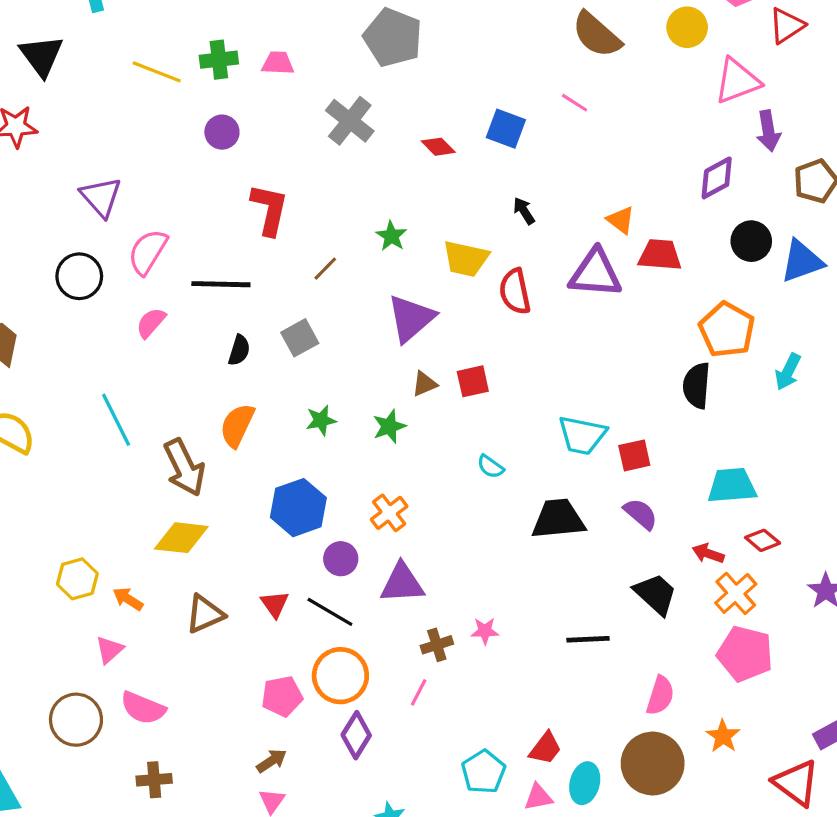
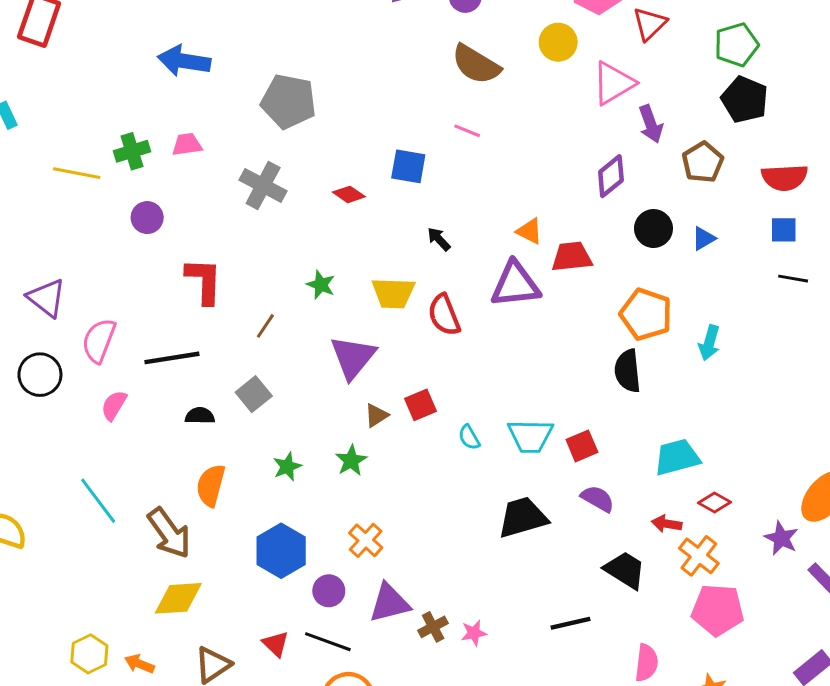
blue triangle: (802, 261) -> (704, 238), size x0.6
black semicircle: (239, 350) -> (200, 416), turned -96
cyan semicircle: (490, 467) -> (469, 437), moved, turned 35
brown cross: (437, 645) -> (433, 627), moved

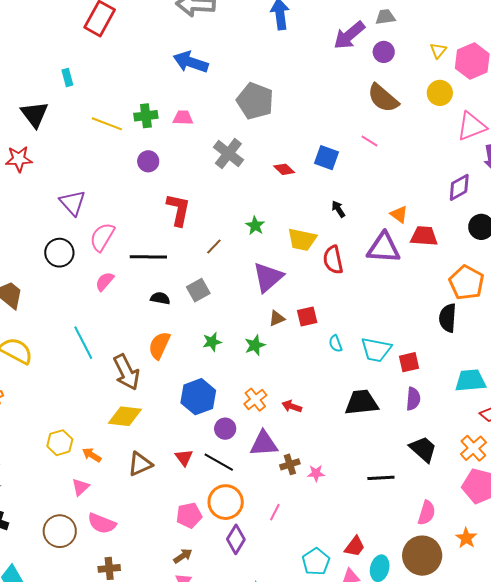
purple semicircle: (598, 499) -> (413, 399), turned 55
red arrow: (667, 524) -> (292, 406), moved

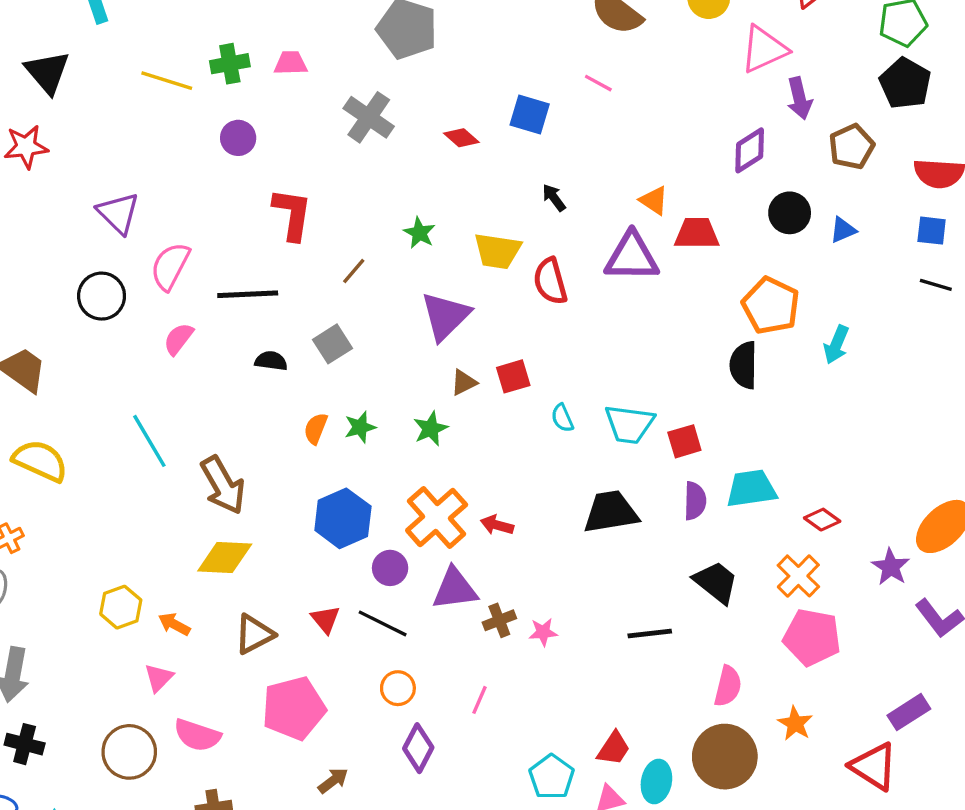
orange semicircle: (159, 345) -> (316, 429), moved, size x0.7
cyan trapezoid: (470, 381) -> (751, 489), moved
orange cross: (255, 400) -> (437, 517), size x1.6
orange circle: (226, 502) -> (398, 688), size x0.6
pink pentagon: (189, 515) -> (294, 708), moved, size x1.5

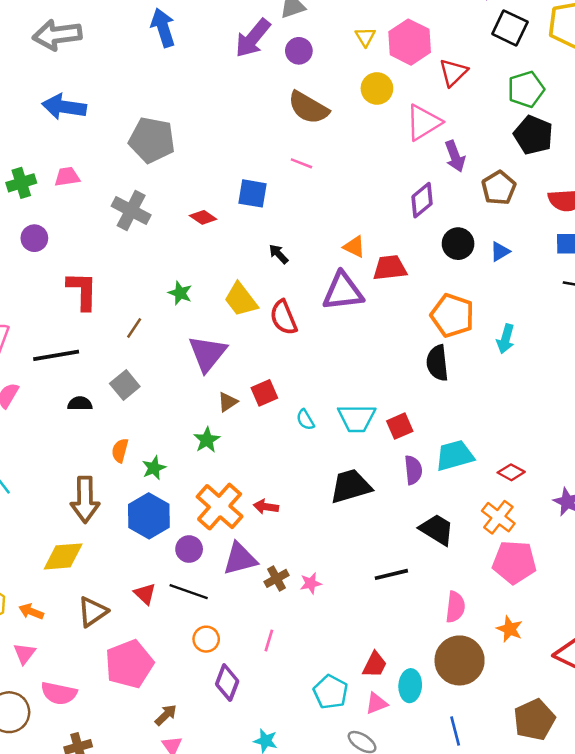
yellow trapezoid: (497, 251) -> (241, 300), turned 51
green star: (360, 427) -> (154, 468), moved
brown arrow: (223, 485) -> (85, 500), moved, turned 36

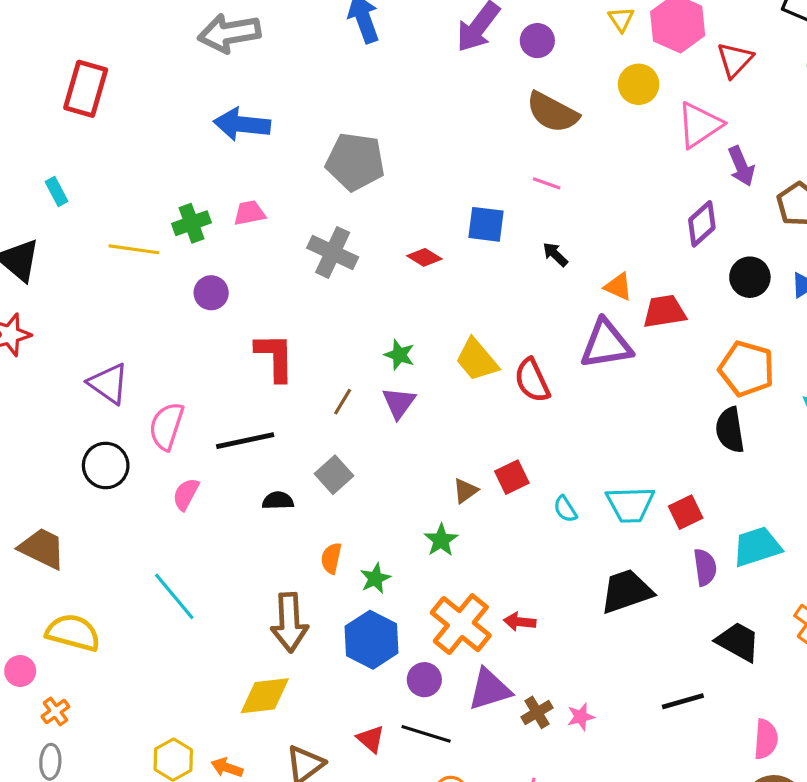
black arrow: (279, 254) -> (555, 254), moved
purple triangle: (207, 353) -> (399, 403), moved, size x0.7

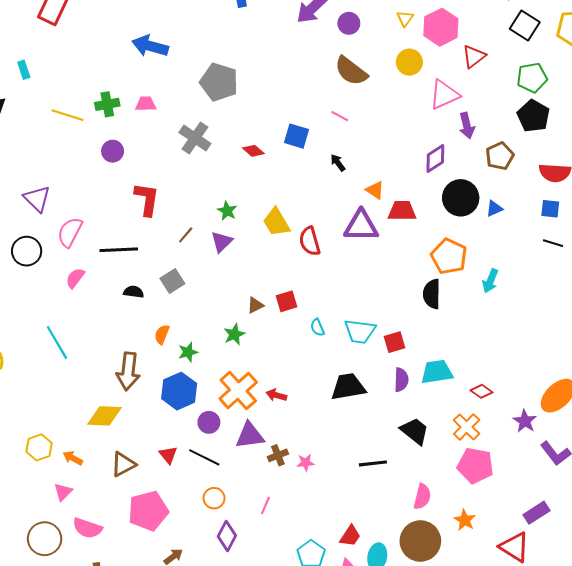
black circle: (750, 277) -> (461, 198), size x1.4

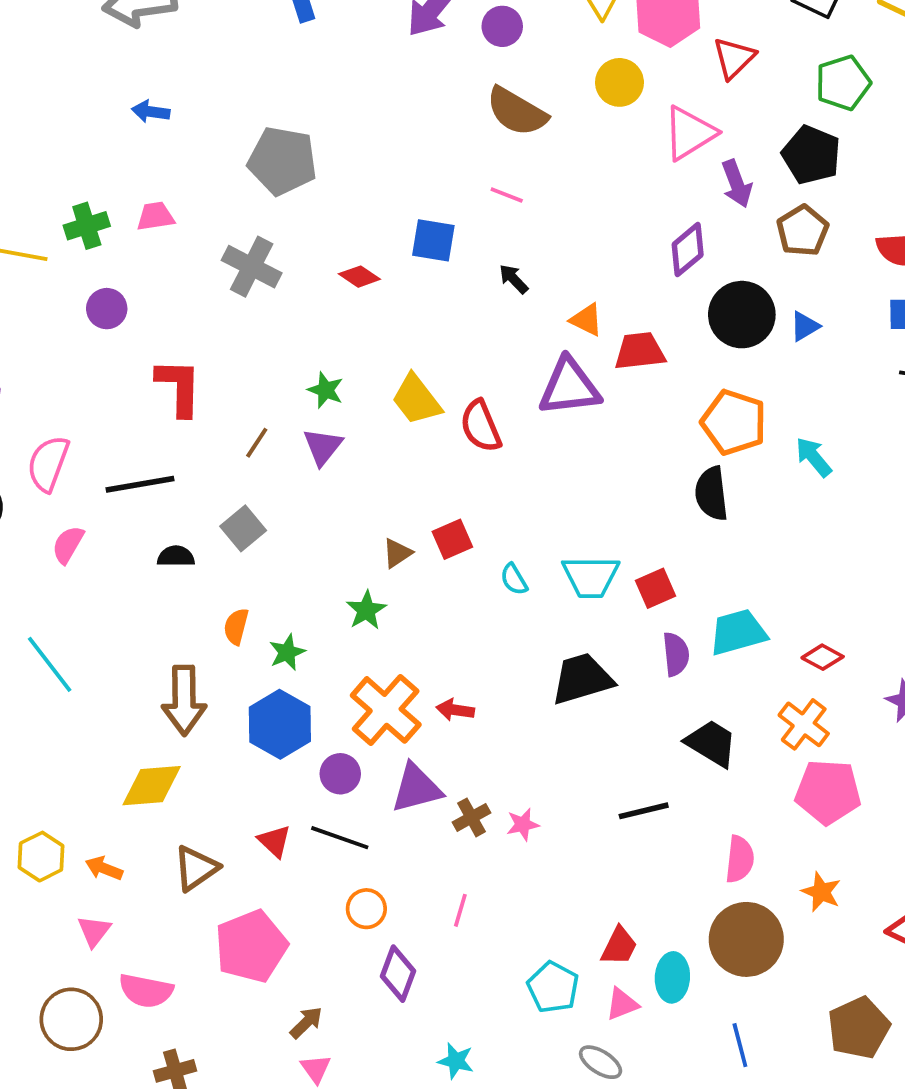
blue arrow: (150, 46) -> (151, 112), size x0.6
black pentagon: (533, 116) -> (811, 155), moved
cyan arrow: (490, 281) -> (814, 457), turned 125

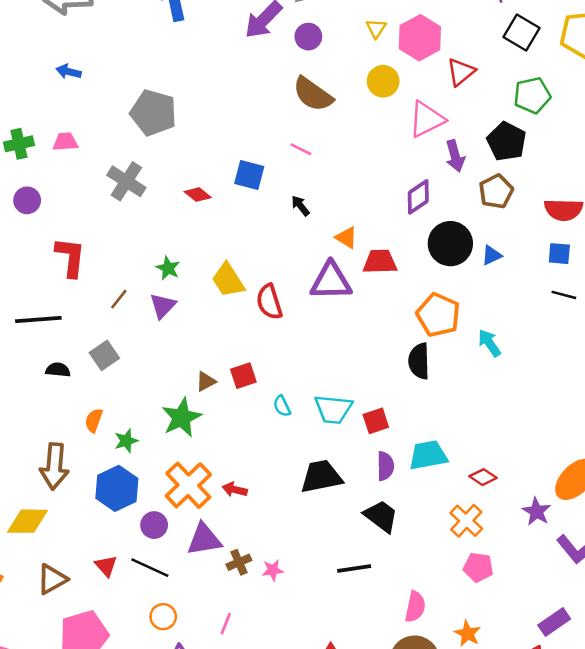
green star: (366, 610) -> (182, 418), size x1.5
black trapezoid: (711, 743) -> (381, 516), moved
pink pentagon: (828, 792) -> (478, 567), size x0.7

